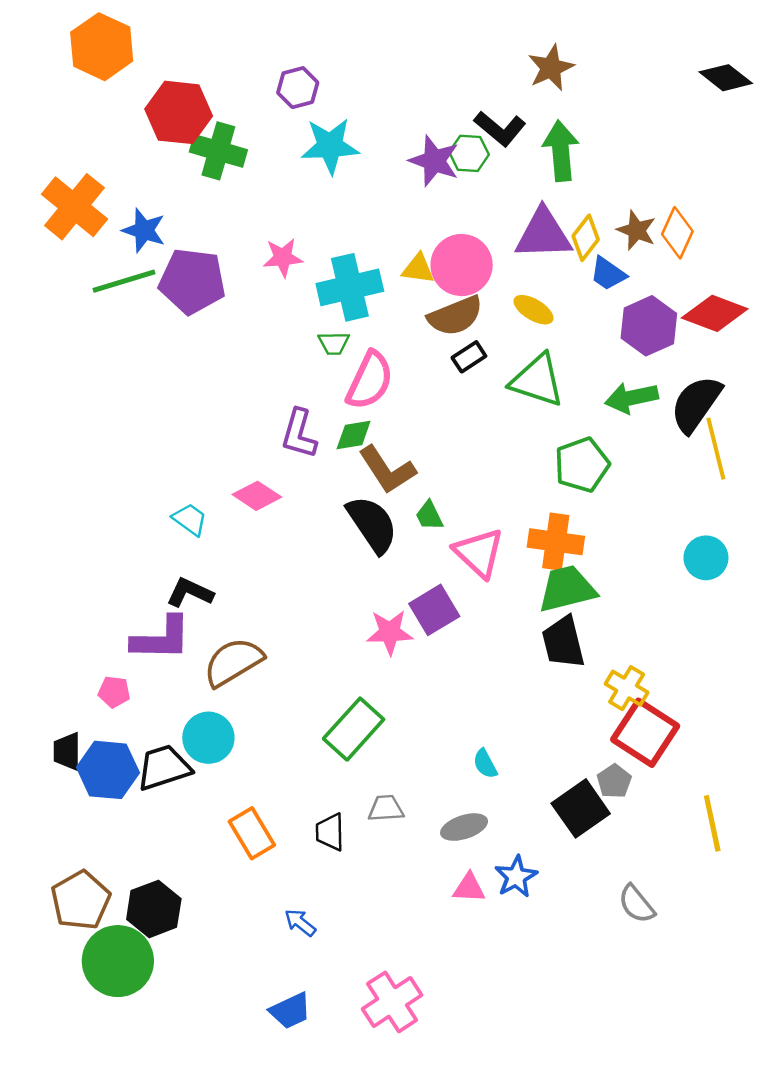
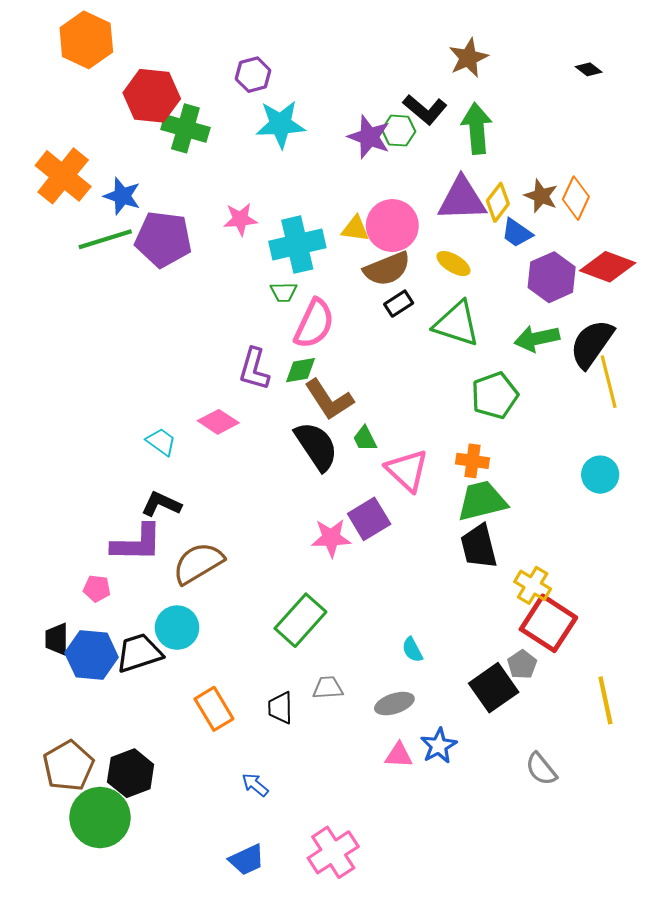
black diamond: (726, 78) -> (589, 69), moved, size x0.6
orange cross: (556, 542) -> (472, 461), size x0.7

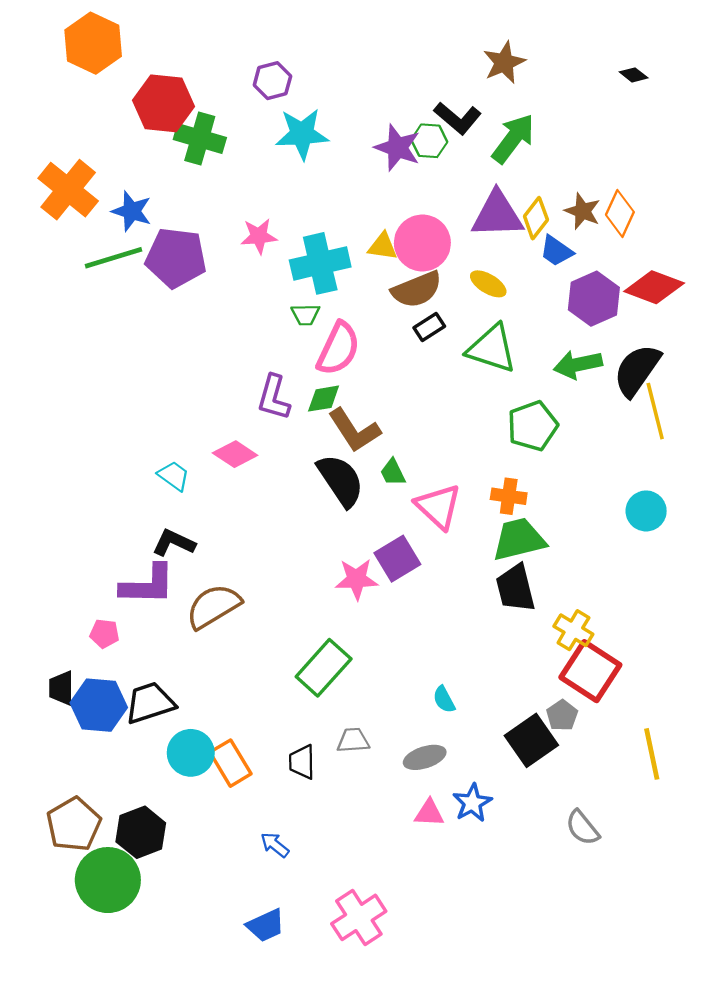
green arrow: (477, 128) -> (513, 139), turned 42
cyan circle: (177, 628) -> (191, 753), moved

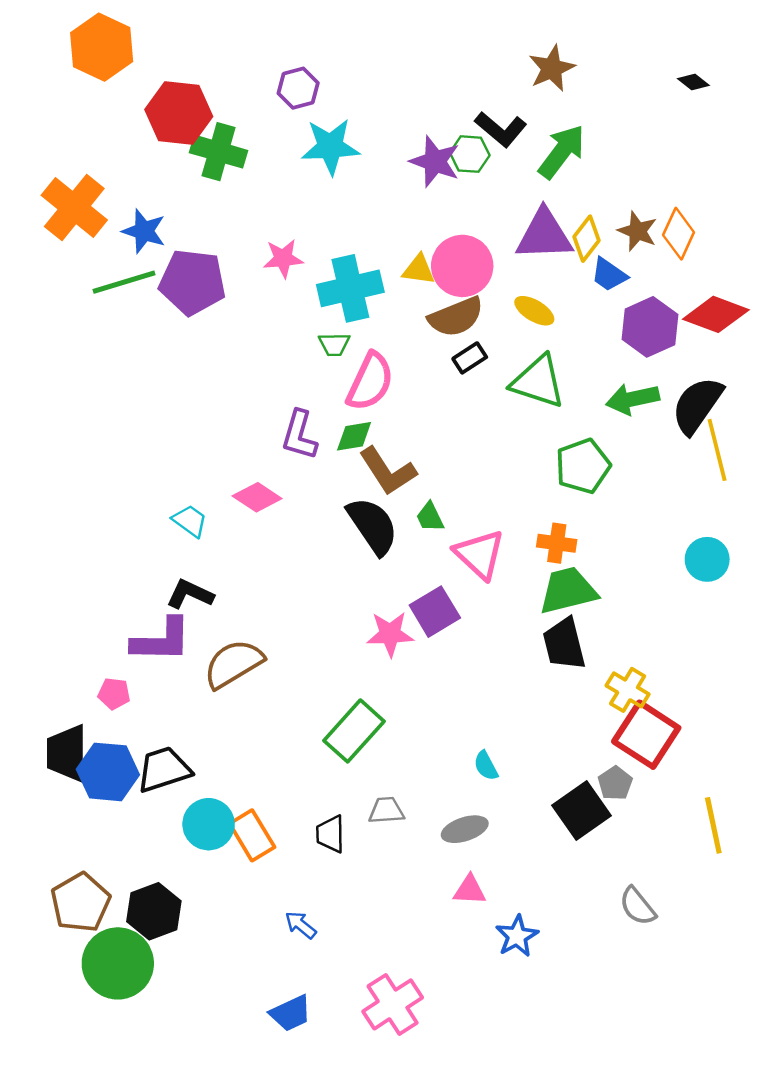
black trapezoid: (61, 688) -> (67, 753), size x1.5
blue star: (472, 803) -> (517, 936), moved

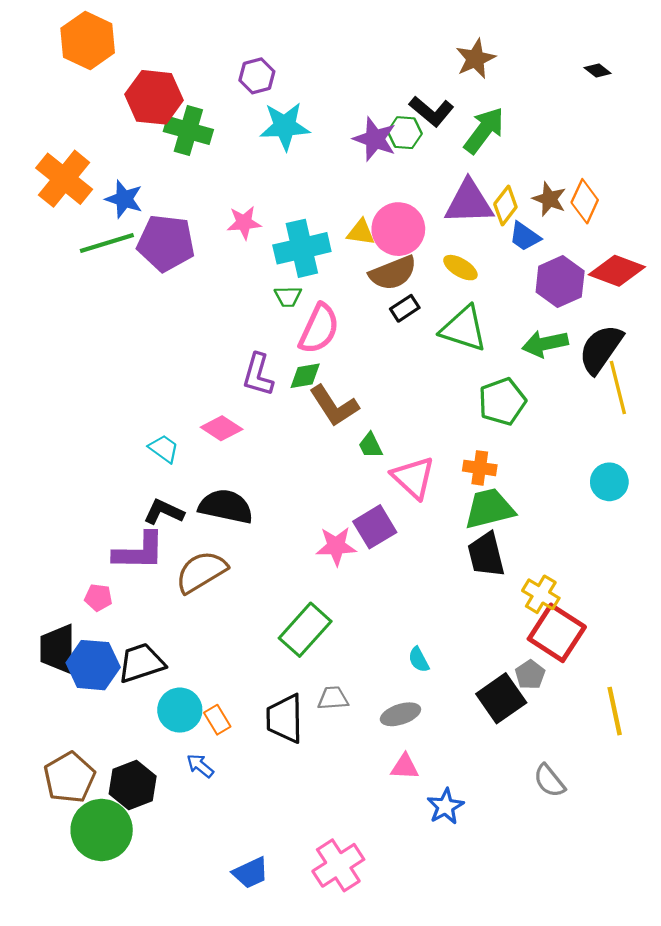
black semicircle: (373, 526) -> (226, 506), moved, turned -44
black trapezoid: (330, 834) -> (285, 719), size x1.5
orange rectangle: (252, 835) -> (217, 720), size x0.7
blue arrow: (301, 925) -> (200, 766), moved

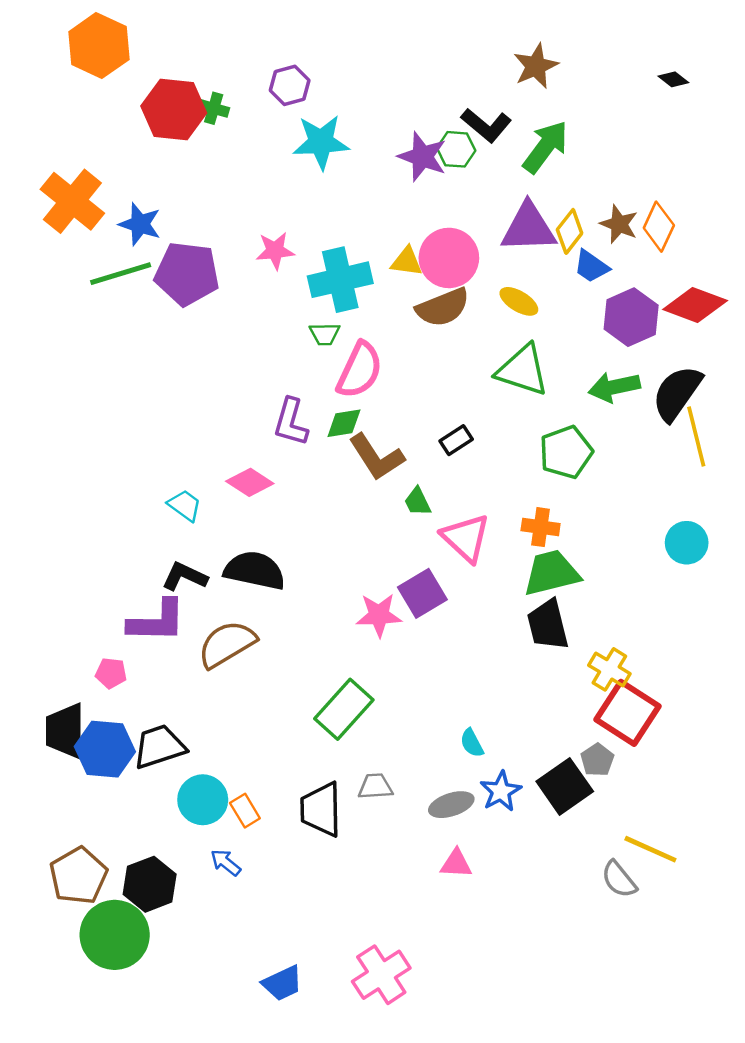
green cross: (188, 130) -> (214, 108), moved, size x0.6
black rectangle: (405, 308) -> (456, 440), moved
yellow line: (615, 711) -> (650, 849), moved, turned -54
blue star: (445, 806) -> (501, 791), moved

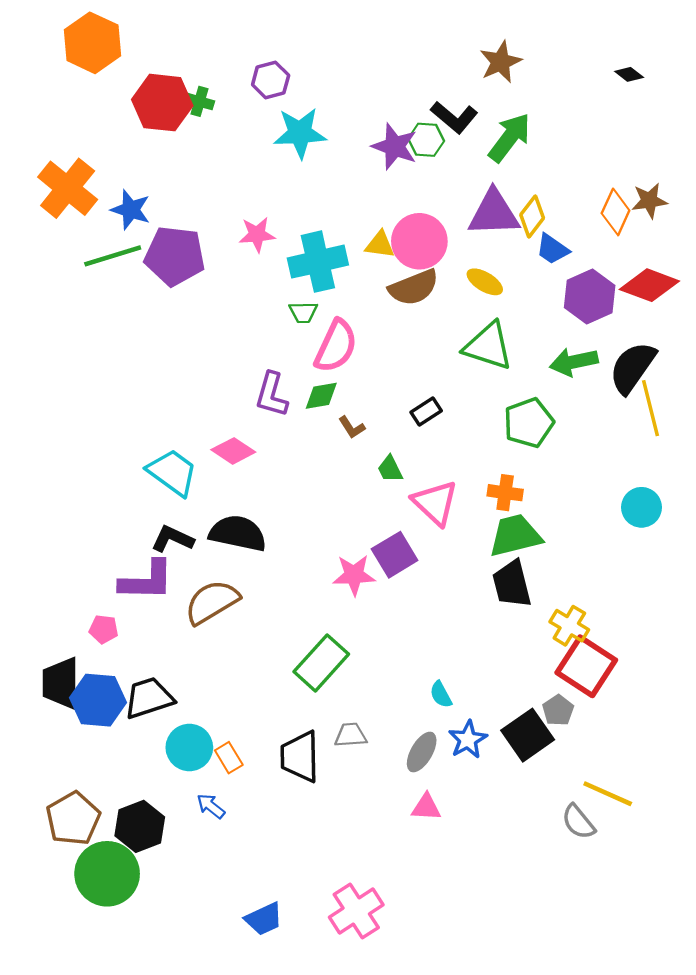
brown star: (619, 224) -> (649, 201), moved, turned -30
brown L-shape: (376, 457) -> (352, 427), size x0.5
cyan trapezoid: (185, 505) -> (172, 472), size x1.6
gray ellipse: (451, 805) -> (422, 752), turned -42

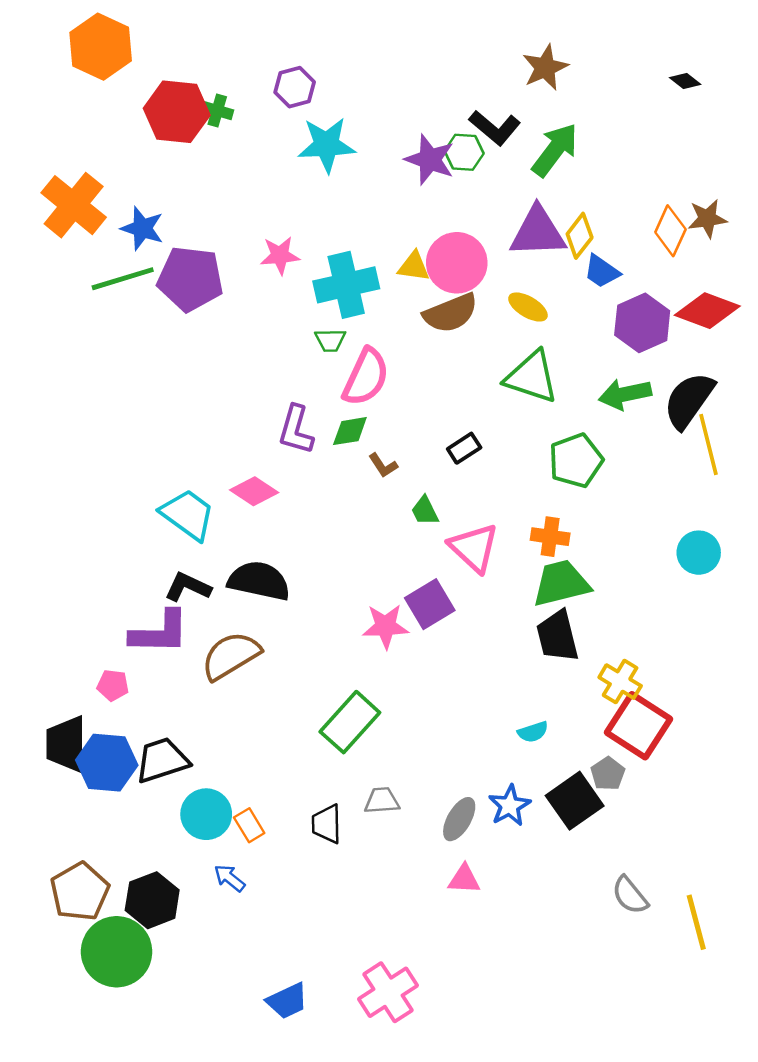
cyan semicircle: (441, 694) -> (533, 732), moved, turned -80
black trapezoid: (300, 757) -> (327, 824), size x0.7
yellow line: (608, 794) -> (696, 922), moved, turned 51

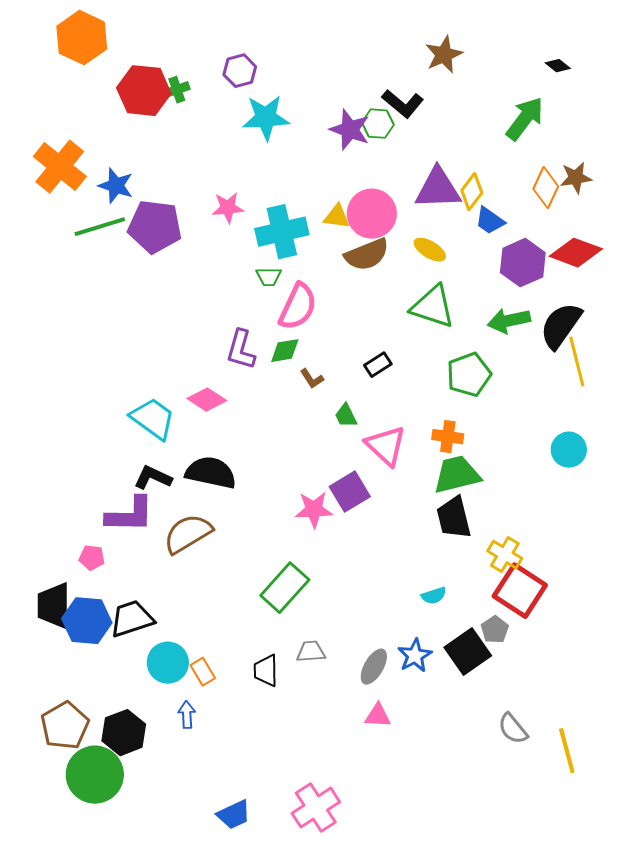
green cross: (217, 110) -> (177, 90), turned -35
green arrow: (555, 150) -> (525, 119), moved
blue arrow: (230, 878) -> (187, 715), turned 48

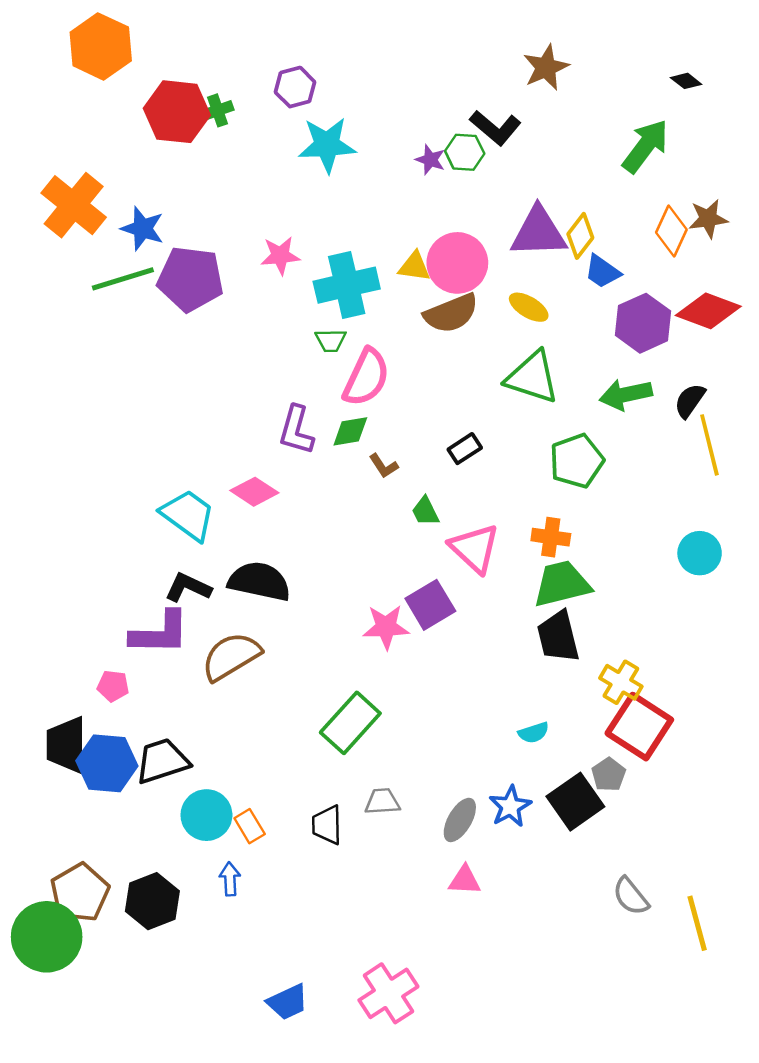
purple star: (350, 130) -> (430, 160), size x0.6
black semicircle: (561, 326) -> (690, 401), size x0.6
green circle: (95, 775) -> (47, 937), moved

